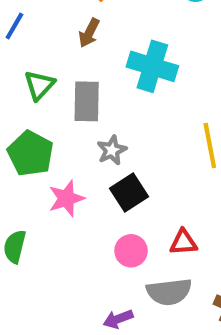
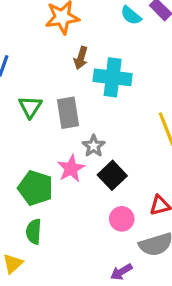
brown arrow: (89, 33) -> (81, 58), moved
green pentagon: (31, 153) -> (35, 188), moved
pink star: (66, 198) -> (71, 168), moved

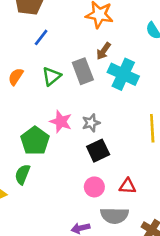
gray rectangle: (68, 113) -> (83, 71), moved, turned -30
pink star: (71, 168) -> (61, 122), moved, turned 30

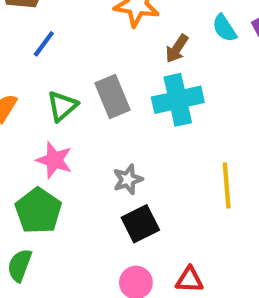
brown arrow: (104, 51) -> (177, 49), moved
cyan cross: (123, 74) -> (178, 100), turned -36
pink star: (61, 122) -> (54, 160), moved

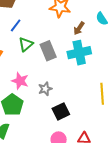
green triangle: (62, 106) -> (26, 44), moved
gray star: (128, 179) -> (45, 89), moved

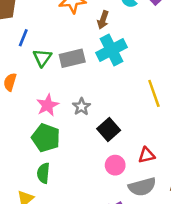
gray rectangle: (48, 51) -> (72, 58), turned -66
pink star: (20, 81) -> (48, 105), turned -30

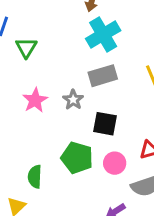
gray rectangle: (72, 58) -> (103, 76), moved
black square: (109, 130) -> (105, 124), turned -35
green pentagon: (46, 138) -> (77, 158), moved

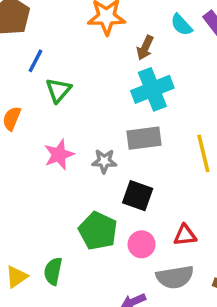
gray star: (73, 100) -> (104, 161), turned 30
green semicircle: (35, 177) -> (53, 271), moved

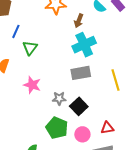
pink star: (59, 155) -> (32, 85), turned -30
gray star: (104, 161) -> (59, 98), moved
black square: (138, 196) -> (79, 106), turned 30

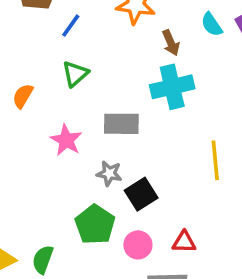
brown arrow: (79, 21) -> (171, 43), turned -56
blue line: (16, 31) -> (71, 26), moved
gray rectangle: (81, 73) -> (121, 124), moved

